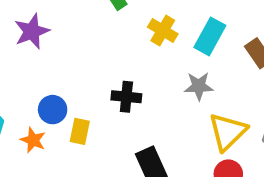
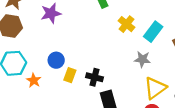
black cross: (126, 97) -> (94, 77), moved
orange star: (33, 140) -> (34, 80), moved

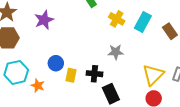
gray star: (142, 59) -> (116, 52), moved

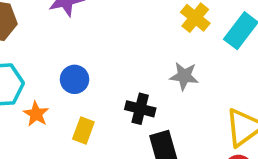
yellow rectangle: (71, 75) -> (83, 130), moved

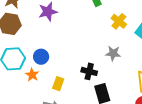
blue circle: (75, 79) -> (41, 57), moved

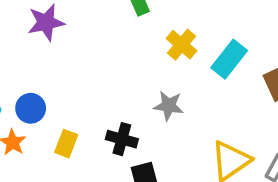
yellow rectangle: (58, 84) -> (66, 144), moved

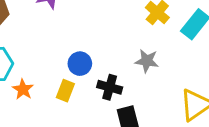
blue circle: (31, 108) -> (80, 64), moved

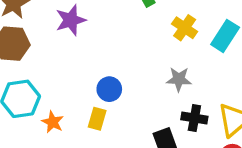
black cross: (110, 87) -> (194, 118), moved

